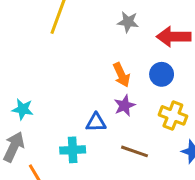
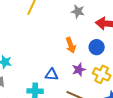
purple star: (125, 106) -> (79, 70), moved

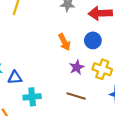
blue triangle: (52, 75) -> (15, 78), moved

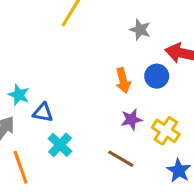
blue circle: (93, 40) -> (157, 76), moved
cyan cross: (32, 97) -> (60, 145), turned 35

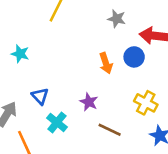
cyan star: (19, 95) -> (20, 54), moved
blue triangle: (43, 113) -> (40, 96), turned 42
purple star: (131, 119) -> (89, 102), moved, turned -30

